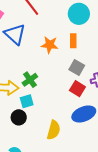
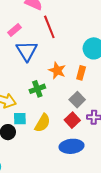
green cross: (30, 80) -> (37, 89), moved
yellow semicircle: (54, 130) -> (43, 123), moved

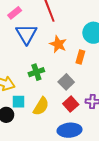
orange star: (57, 70) -> (58, 44), moved
gray square: (77, 100) -> (66, 82), moved

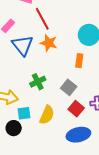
orange star: (58, 44) -> (49, 43), moved

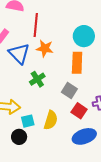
red line: (42, 19) -> (36, 25), turned 40
orange rectangle: (79, 61) -> (77, 63), size x1.5
green cross: (38, 82) -> (37, 79), moved

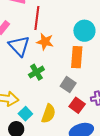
cyan square: (28, 121) -> (25, 114), turned -32

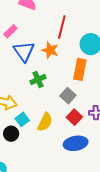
red line: (37, 18) -> (62, 27), moved

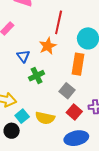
orange star: (50, 50) -> (48, 46), turned 30
blue triangle: (24, 51) -> (23, 56), moved, size x0.6
yellow semicircle: (45, 122) -> (45, 118), turned 78

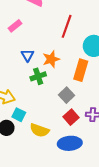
orange star: (48, 46) -> (51, 59), moved
cyan square: (22, 116) -> (19, 115), turned -32
yellow semicircle: (45, 118) -> (39, 130), moved

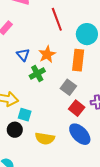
red line: (67, 26) -> (57, 19), turned -30
yellow semicircle: (39, 130) -> (45, 138), moved
blue ellipse: (70, 143) -> (80, 134), turned 60

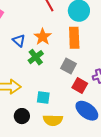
cyan square: (25, 115) -> (43, 97), moved

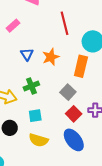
green cross: (36, 57) -> (31, 86), moved
cyan square: (43, 97) -> (35, 116), turned -32

